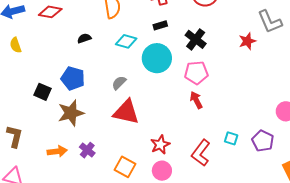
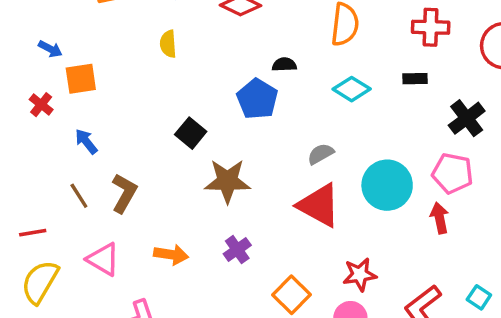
cyan circle: (157, 58) -> (387, 185), moved
blue pentagon: (73, 78) -> (257, 99), moved
orange arrow: (57, 151) -> (171, 255), moved

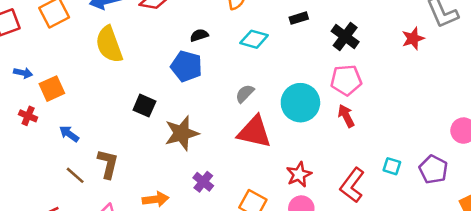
yellow semicircle: (168, 44) -> (109, 44), size x1.8

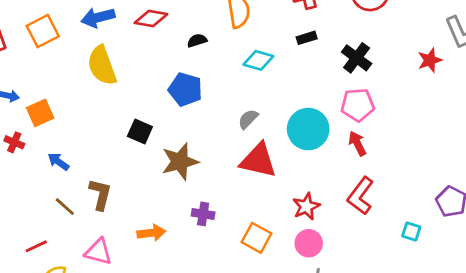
black semicircle: (199, 35) -> (197, 41), moved
cyan square: (392, 166) -> (411, 231), moved
purple cross: (203, 182) -> (203, 214), turned -30
red L-shape: (352, 185) -> (361, 196), moved

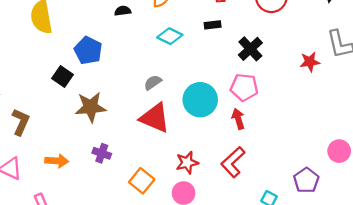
blue pentagon: (185, 89) -> (88, 51), moved

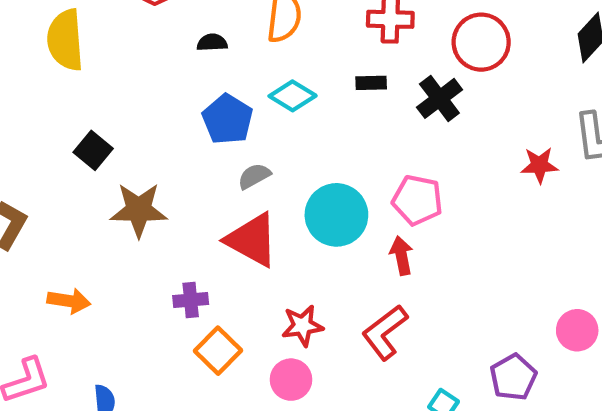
black cross: (250, 49) -> (439, 98), moved
blue pentagon: (88, 51) -> (228, 119), moved
purple cross: (102, 153) -> (191, 300), moved, turned -30

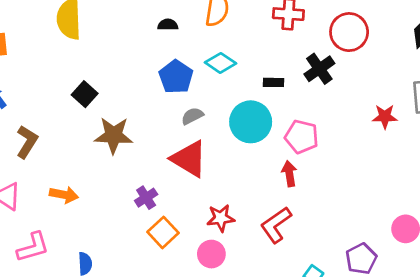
black rectangle: (371, 83) -> (274, 82), moved
cyan circle: (336, 215) -> (251, 122), moved
purple cross: (191, 300) -> (146, 198), turned -30

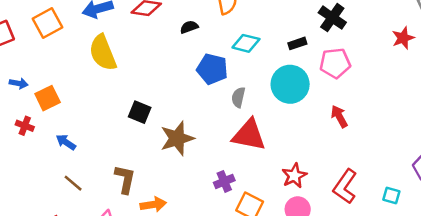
gray semicircle: (192, 116) -> (238, 97), turned -30
pink pentagon: (302, 137) -> (335, 63), moved
brown L-shape: (27, 142) -> (125, 179), moved
purple cross: (146, 198) -> (224, 181), turned 30
red L-shape: (276, 225) -> (345, 187), moved

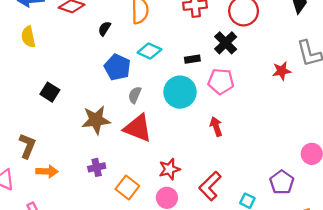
black semicircle: (189, 27) -> (104, 29), turned -48
yellow semicircle: (103, 53) -> (28, 37), size x0.7
brown star: (177, 138) -> (96, 120), moved
purple cross: (224, 181) -> (97, 167), moved

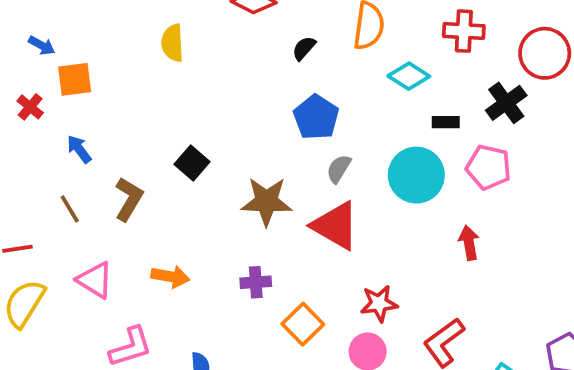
cyan diamond: (149, 51) -> (409, 76), moved
black square: (50, 92) -> (192, 163), moved
brown L-shape: (27, 146) -> (129, 199), moved

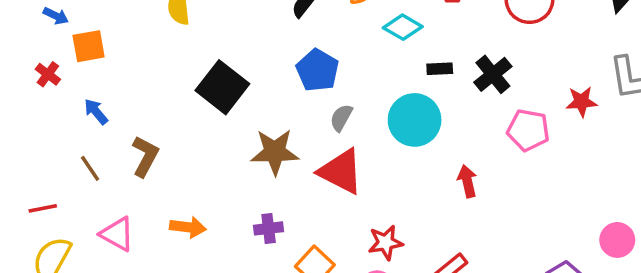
black cross: (506, 103) -> (493, 74), moved
black square: (192, 163) -> (222, 87), moved, size x1.6
pink pentagon: (488, 167) -> (528, 130), moved

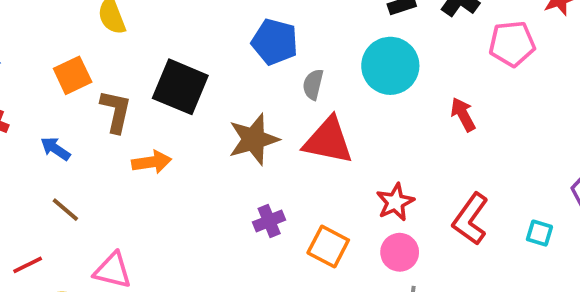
orange square: (89, 46) -> (73, 75), moved
brown L-shape: (145, 156) -> (116, 111), moved
orange arrow: (188, 227) -> (152, 162), moved

